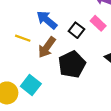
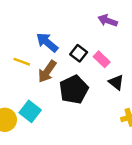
pink rectangle: (98, 23) -> (102, 59), moved

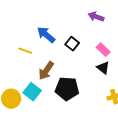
pink rectangle: (102, 59) -> (103, 50), moved
brown arrow: (47, 71) -> (46, 71), moved
black pentagon: (74, 90) -> (67, 89), moved, turned 30

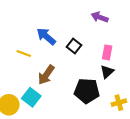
pink rectangle: (103, 50) -> (107, 52), turned 56
black triangle: (103, 68) -> (107, 72), turned 40
black pentagon: (67, 89) -> (87, 91), moved

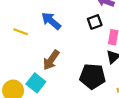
black square: (74, 46) -> (95, 22), moved, turned 32
yellow line: (24, 53) -> (21, 32), moved

